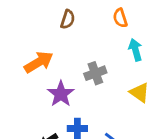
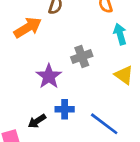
orange arrow: (39, 62) -> (28, 28), moved

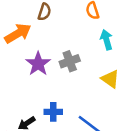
purple star: (49, 76) -> (38, 64), moved

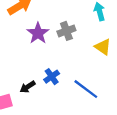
blue cross: (53, 112) -> (52, 77), turned -35

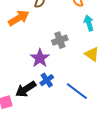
purple star: (38, 33) -> (40, 58), moved
black arrow: (28, 87) -> (26, 89), size x1.5

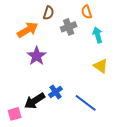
gray cross: (60, 40) -> (69, 27), moved
purple star: (40, 58) -> (37, 56), moved

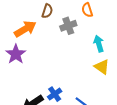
cyan arrow: (98, 35) -> (99, 44), moved
purple star: (37, 56) -> (16, 54), moved

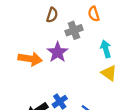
orange arrow: (25, 29) -> (30, 59), moved, turned 40
purple star: (16, 54) -> (58, 52), moved

